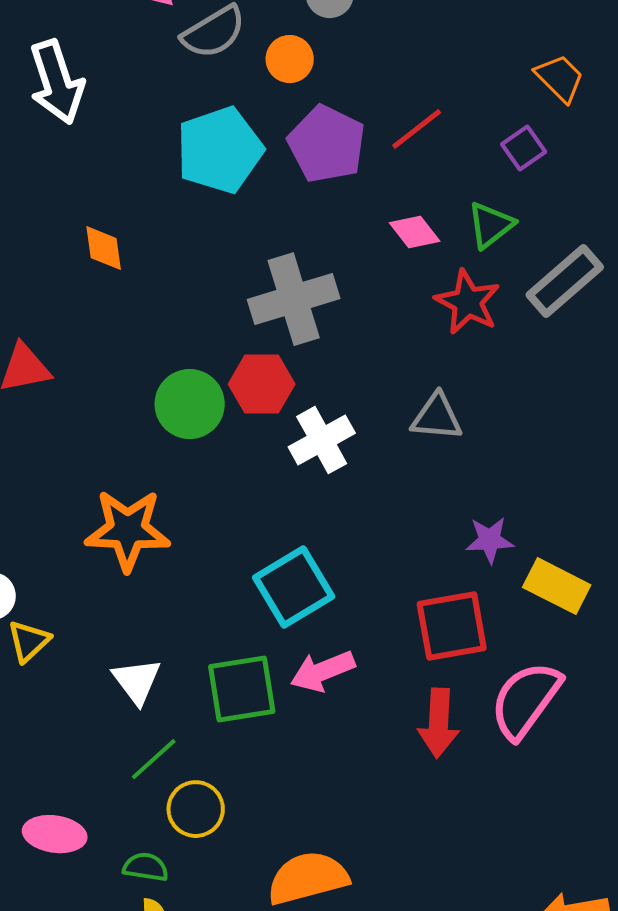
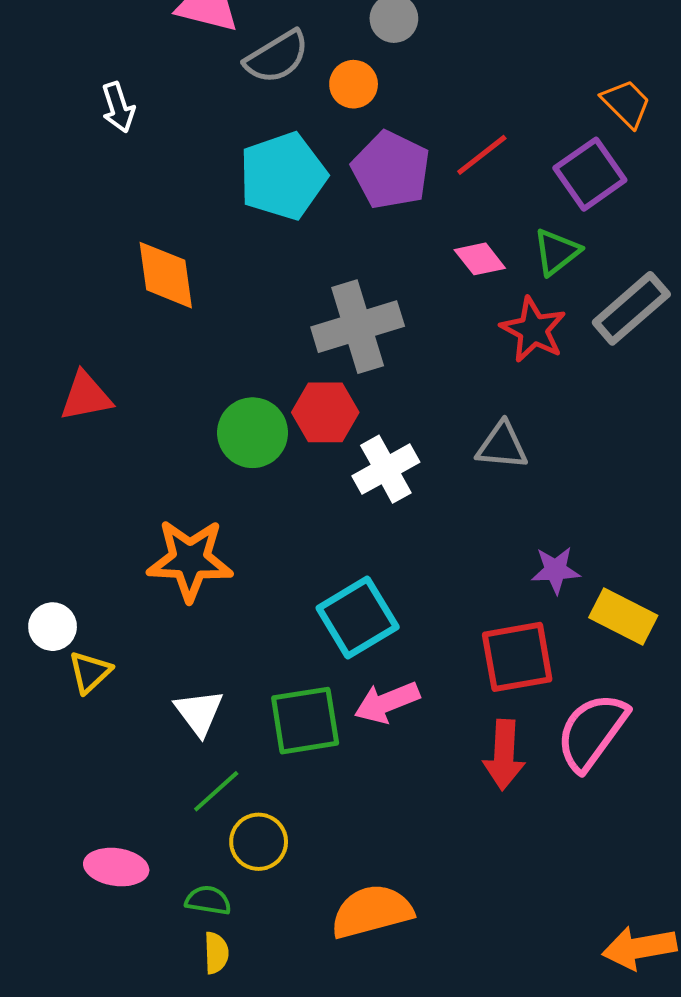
white arrow: (57, 82) -> (118, 107), size x0.6
purple square: (524, 148) -> (590, 174), size x1.6
orange diamond: (104, 248) -> (166, 275), size x1.5

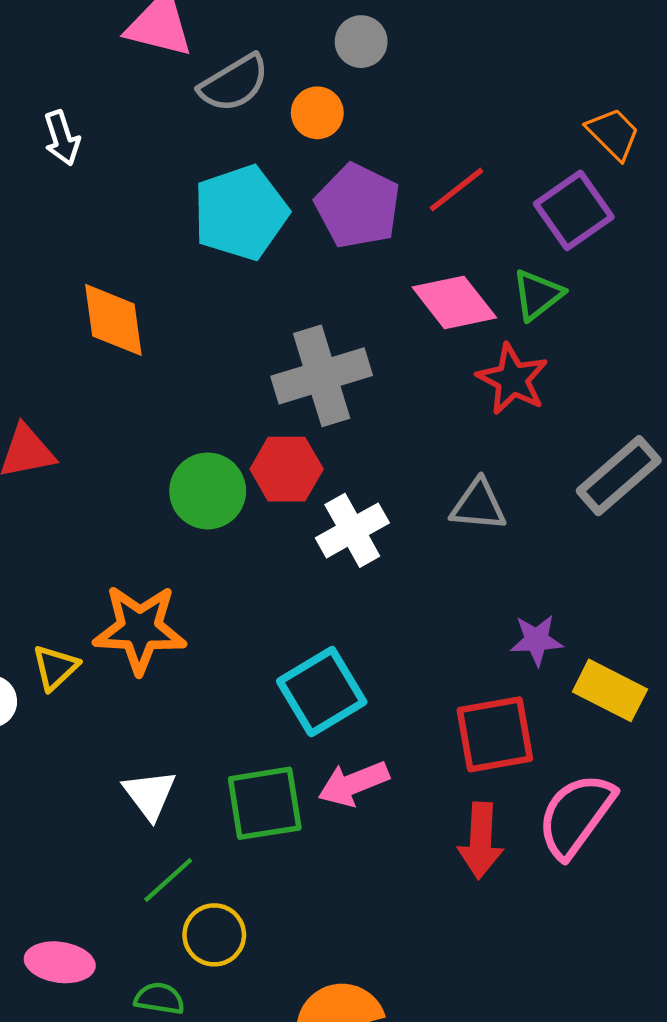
pink diamond: (480, 259) -> (454, 302), size x1.5
gray rectangle: (631, 308) -> (619, 476), moved
yellow triangle: (90, 672) -> (55, 667), moved

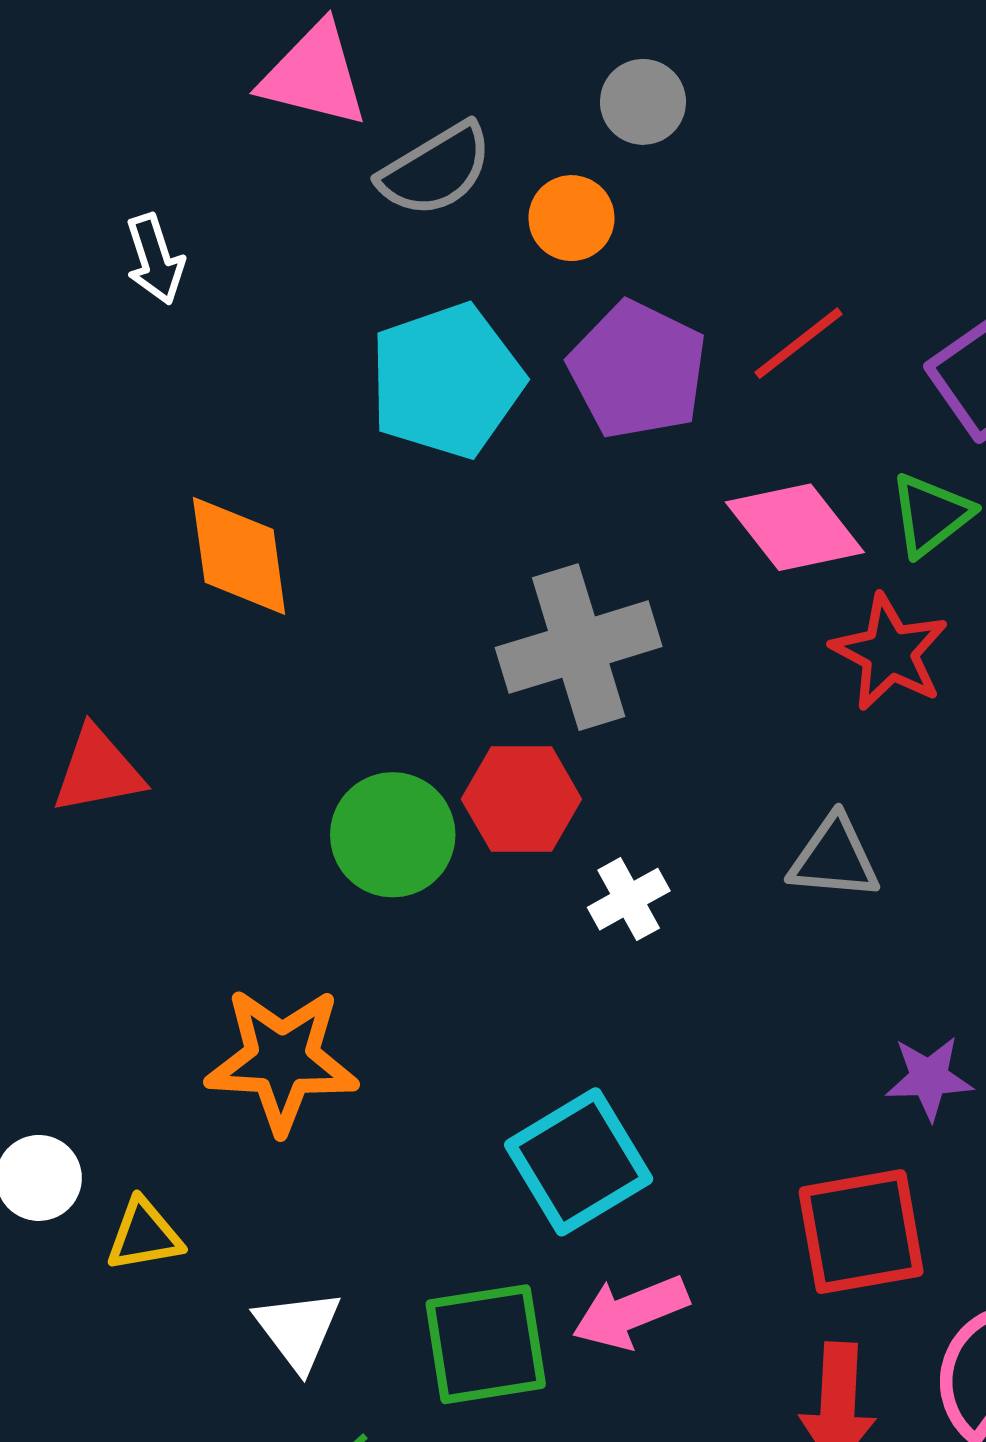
white cross: (352, 530) -> (629, 899), size x0.7
yellow triangle: (55, 667) -> (144, 1235), moved, turned 33

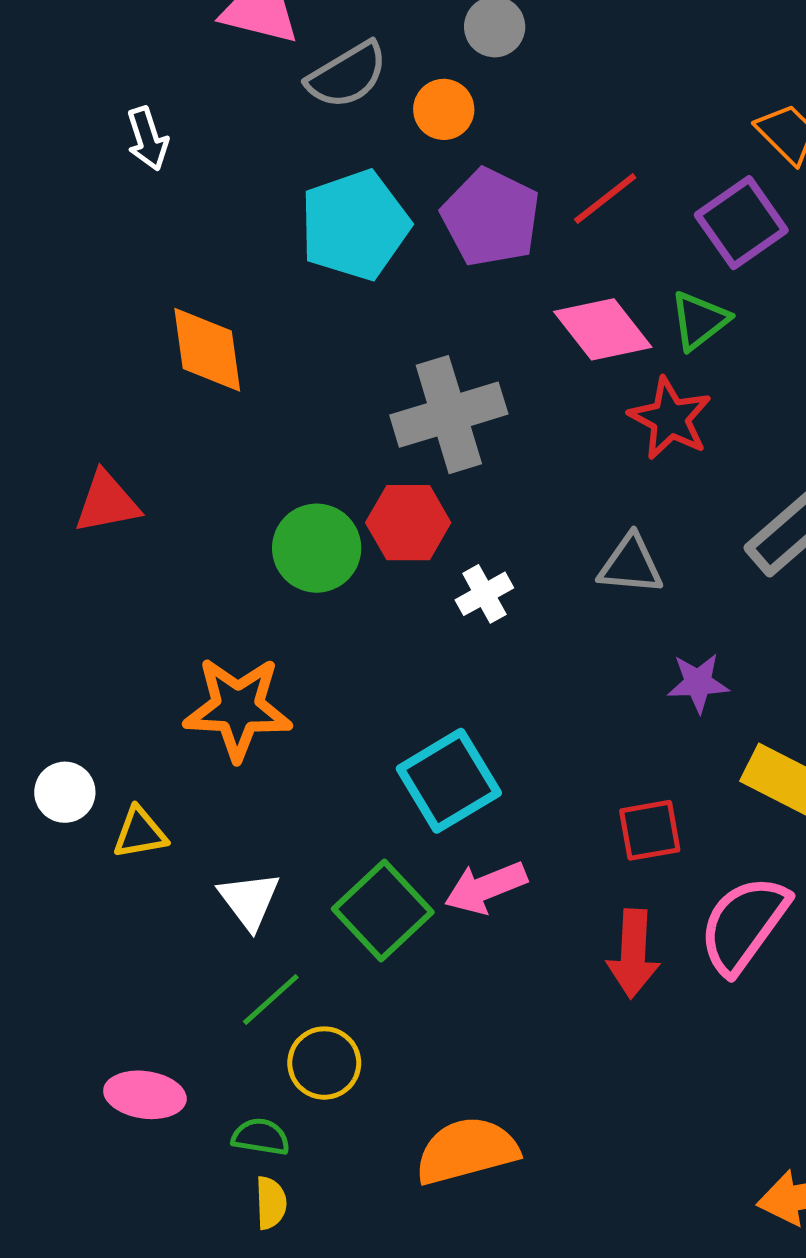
purple star: (929, 1078) -> (698, 683), moved
red square: (861, 1232) -> (650, 830), size x0.7
green square: (486, 1344) -> (383, 910), turned -34

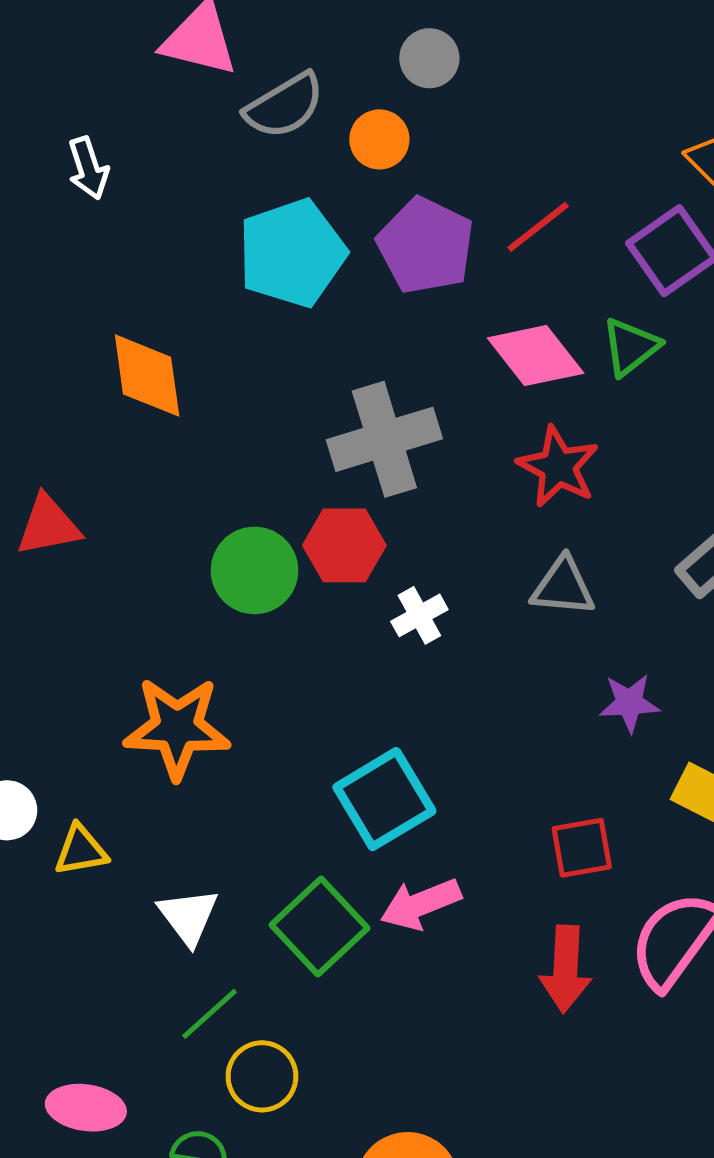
red star: (670, 418) -> (558, 467), moved

